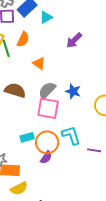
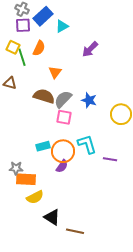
orange triangle: (39, 63) -> (55, 72), turned 32
brown semicircle: (15, 90) -> (44, 96), moved
pink square: (48, 108) -> (64, 117), size x0.7

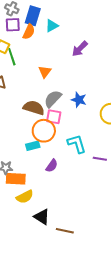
blue rectangle: (43, 16) -> (33, 16), turned -30
orange semicircle: (39, 48) -> (29, 32), moved
brown semicircle: (44, 96) -> (34, 108), moved
orange circle: (63, 151) -> (44, 131), moved

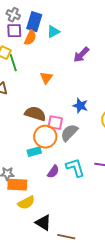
gray semicircle: (53, 99) -> (69, 133), moved
cyan L-shape: (77, 144) -> (75, 168), moved

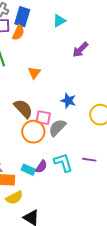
cyan triangle: (53, 32) -> (59, 21), moved
purple arrow: (81, 55) -> (80, 50), moved
brown semicircle: (35, 114) -> (23, 109), turned 30
cyan rectangle: (34, 152) -> (28, 170), moved, turned 40

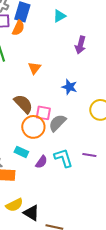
purple arrow: (80, 50) -> (80, 45), turned -30
blue star: (68, 101) -> (69, 87), moved
cyan rectangle: (28, 170) -> (21, 152), moved
yellow semicircle: (14, 198) -> (14, 205), moved

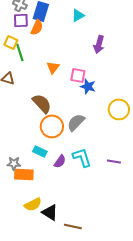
pink square: (43, 113) -> (78, 75), moved
purple line: (89, 155) -> (114, 161), moved

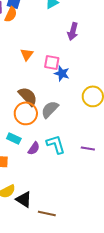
brown semicircle: (42, 103) -> (28, 96), moved

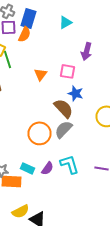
pink square: (52, 62) -> (68, 71), moved
brown semicircle: (28, 96) -> (64, 108), moved
cyan rectangle: (14, 138) -> (28, 168), moved

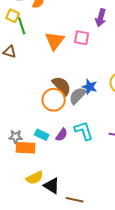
orange triangle: (40, 74) -> (55, 41), size x1.5
blue star: (76, 93) -> (90, 87), moved
brown semicircle: (64, 108) -> (62, 86), moved

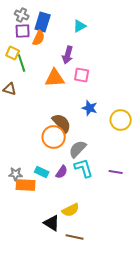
purple arrow: (101, 18) -> (68, 55), moved
orange triangle: (55, 41) -> (55, 78), turned 50
blue star: (90, 87) -> (90, 108), moved
gray semicircle: (78, 96) -> (78, 149), moved
yellow semicircle: (35, 178) -> (71, 210), moved

